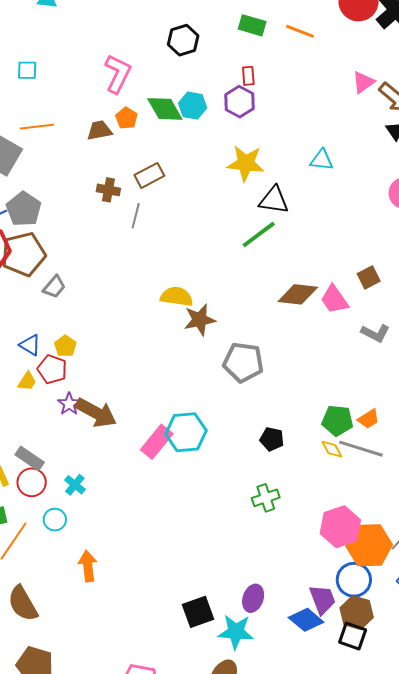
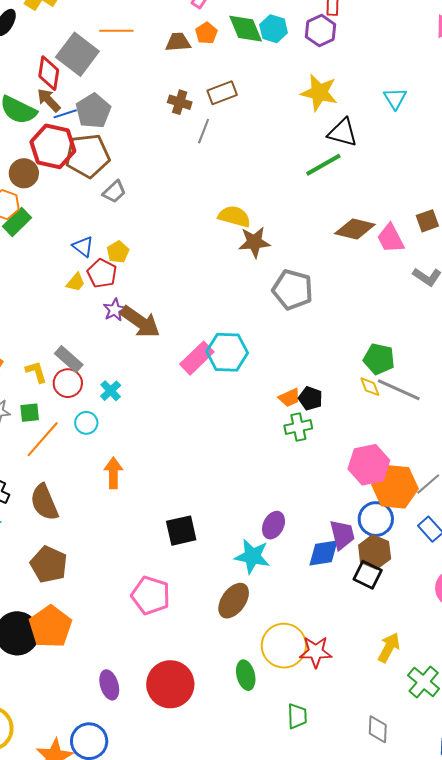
cyan triangle: (322, 160) -> (395, 98), turned 45
orange trapezoid: (368, 419) -> (289, 398), moved
black pentagon: (272, 439) -> (310, 398), moved
black square: (198, 612) -> (181, 531), moved
blue diamond: (306, 620) -> (323, 553), turned -56

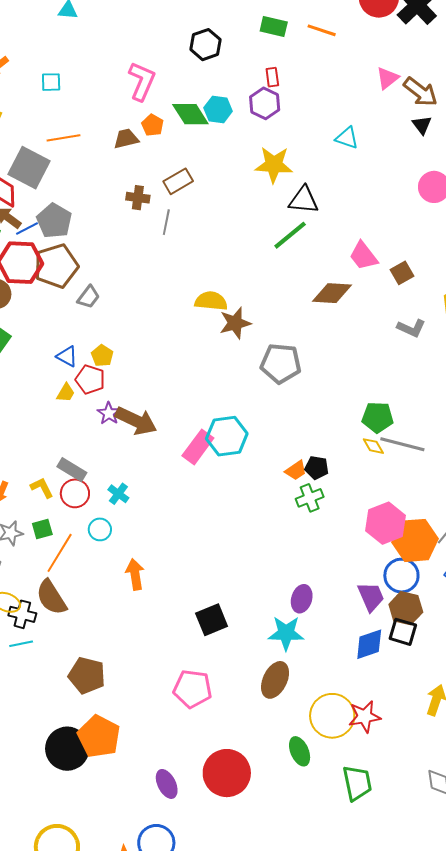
cyan triangle: (395, 98) -> (347, 138), moved, turned -30
pink trapezoid: (391, 238) -> (363, 256), moved
brown semicircle: (44, 502) -> (51, 597), moved
blue diamond: (323, 553) -> (369, 644), moved
green trapezoid: (297, 716) -> (357, 783), size x1.4

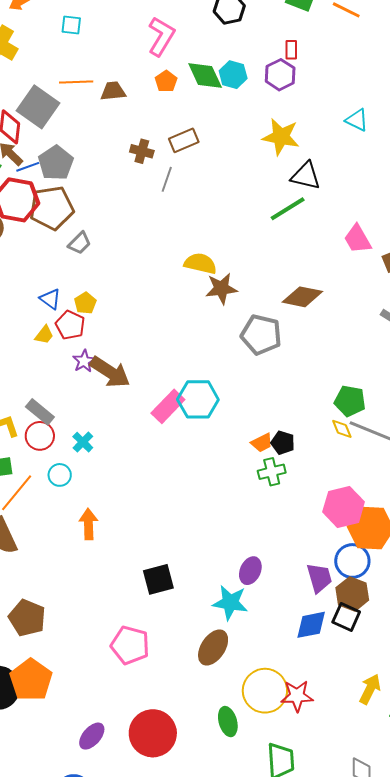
brown trapezoid: (126, 139) -> (113, 91), moved
brown diamond: (332, 293) -> (302, 297), moved
purple ellipse: (167, 784) -> (92, 736), turned 60

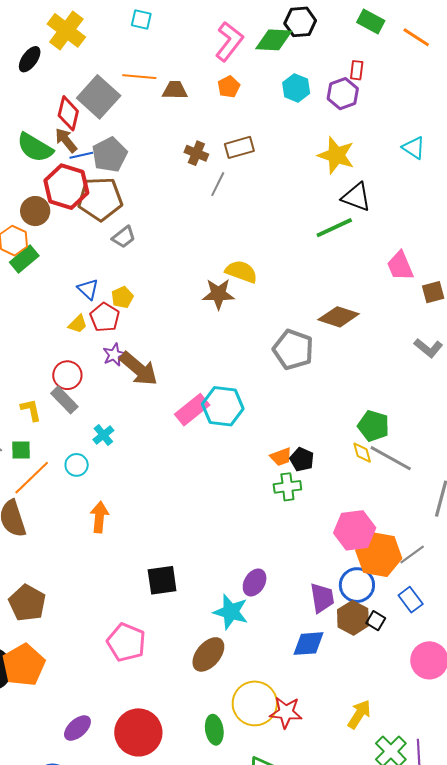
green diamond: (205, 75) -> (274, 40), moved, turned -69
brown star: (221, 289) -> (218, 294), moved
red circle: (40, 436) -> (67, 375), moved
black square: (346, 617) -> (376, 621), moved, size x0.7

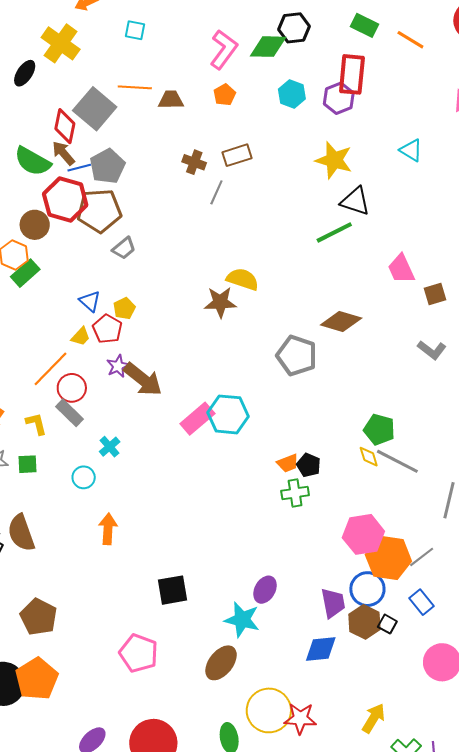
red rectangle: (357, 70) -> (352, 74), size x2.0
orange line: (32, 478) -> (50, 369), moved

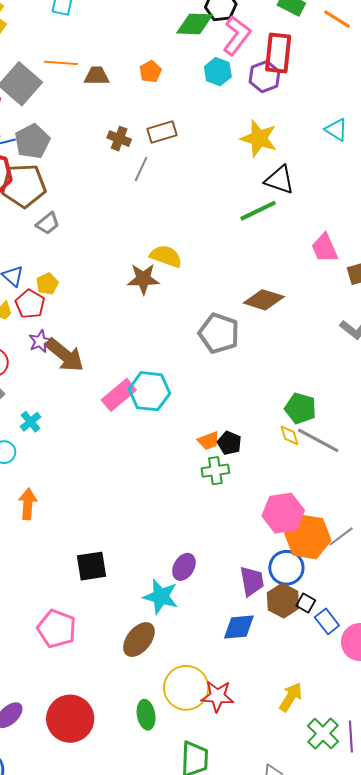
pink L-shape: (224, 49) -> (237, 35), moved
blue rectangle: (421, 602) -> (327, 621), moved

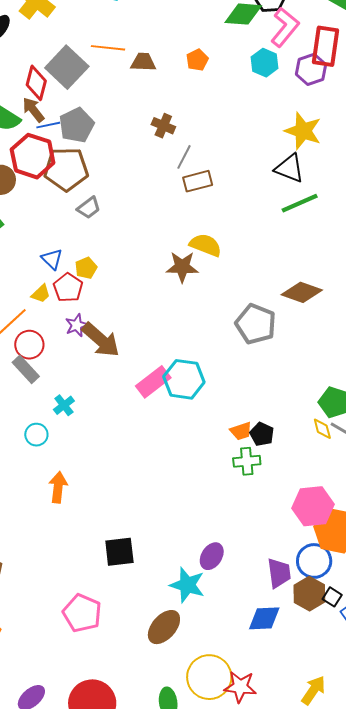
brown rectangle: (162, 132) -> (198, 181), moved
black triangle: (280, 180) -> (290, 168), moved

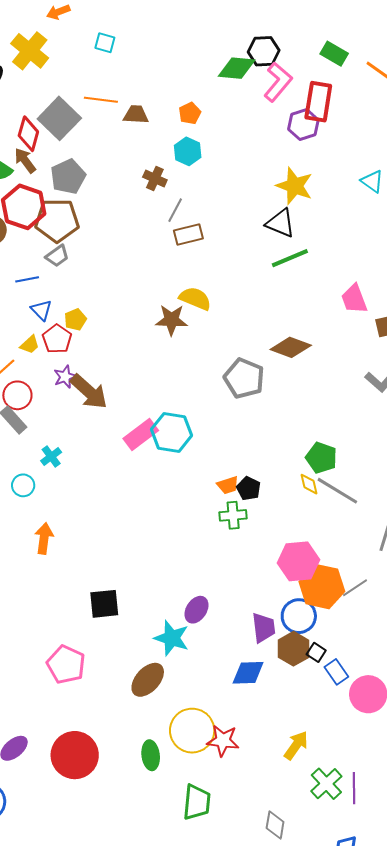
cyan hexagon: (265, 63) -> (188, 151), moved
blue line: (48, 125) -> (27, 279), moved
gray trapezoid: (89, 208) -> (57, 256), moved

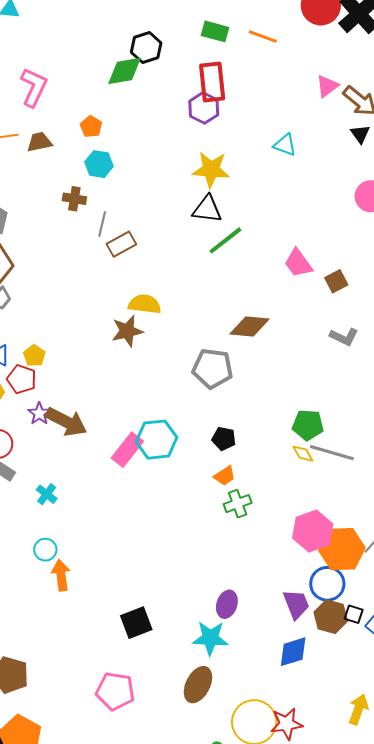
pink L-shape: (278, 82) -> (34, 87), moved
cyan circle: (23, 485) -> (45, 550), moved
black pentagon: (249, 488) -> (224, 439), moved

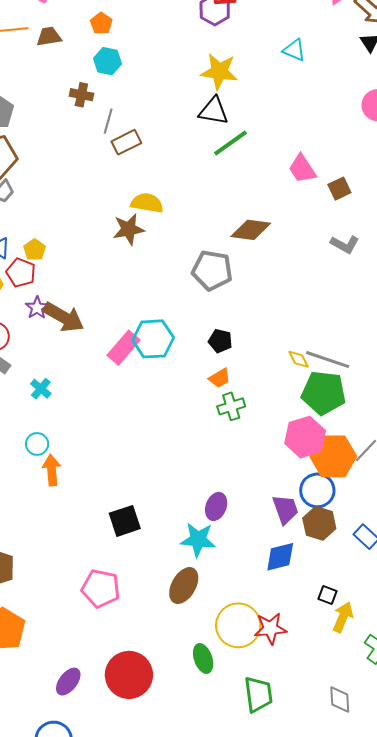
green pentagon: (308, 425) -> (324, 393), moved, size x1.4
black square: (354, 614) -> (328, 595), moved

